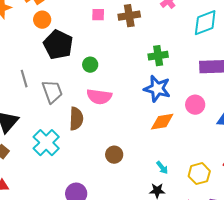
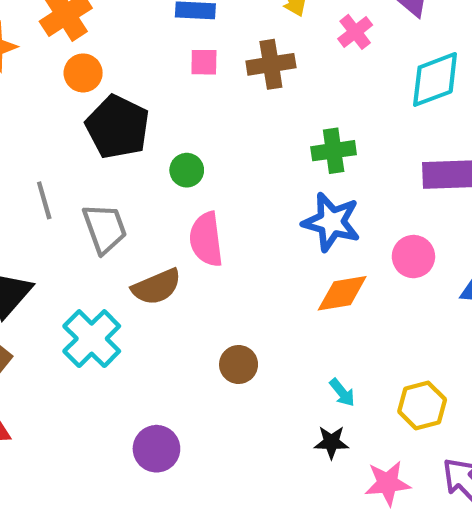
pink semicircle: (99, 97) -> (206, 239), turned 75
brown semicircle: (76, 119) -> (156, 287), turned 65

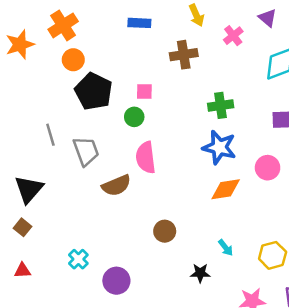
pink square: (204, 62) -> (144, 91), moved
cyan cross: (92, 339) -> (78, 259), moved, size x0.6
black star: (331, 442) -> (200, 273), moved

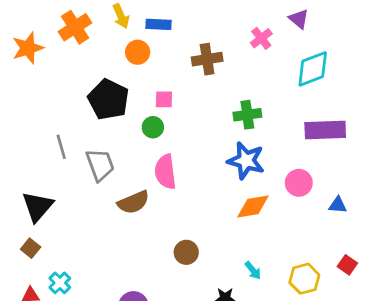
yellow arrow: (196, 15) -> (121, 16), moved
orange circle: (73, 60) -> (138, 52), moved
cyan cross: (78, 259) -> (60, 283), moved

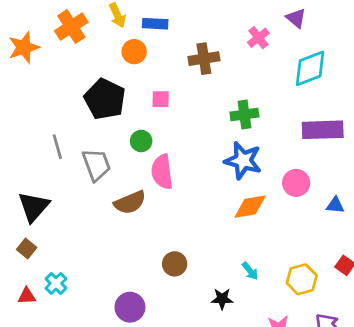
green circle: (153, 127) -> (141, 141), moved
brown circle: (186, 252) -> (175, 264), moved

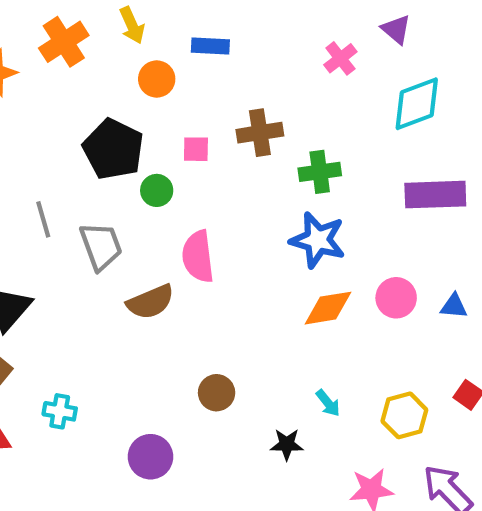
blue rectangle: (155, 24) -> (210, 46), moved
brown cross: (204, 59) -> (260, 133), moved
green circle: (141, 141) -> (157, 190), moved
pink circle: (296, 183) -> (396, 298), moved
cyan cross: (56, 283) -> (60, 411), moved, turned -35

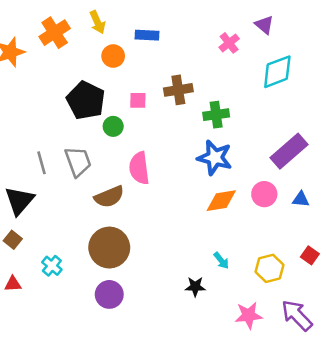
purple rectangle: (435, 195) -> (289, 151), moved, turned -39
gray line: (43, 219) -> (42, 163), moved
brown circle: (217, 393) -> (109, 248), moved, size x1.8
cyan cross: (60, 411) -> (52, 266), turned 30

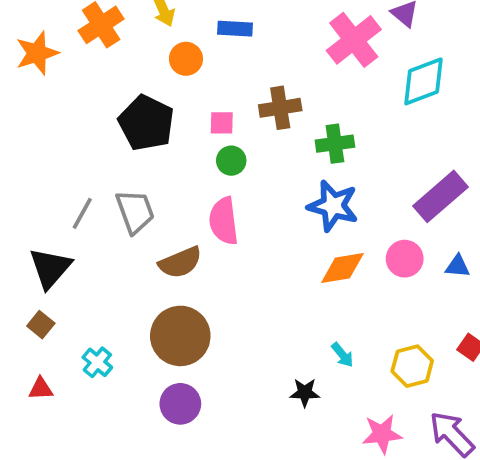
pink cross: (229, 43) -> (354, 40), size x1.8
green circle: (113, 126) -> (231, 161), moved
gray line: (42, 163) -> (82, 213), turned 45

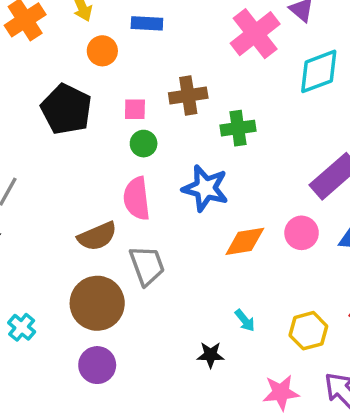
blue star: (333, 206) -> (205, 188), moved
gray trapezoid: (135, 212) -> (147, 265), moved

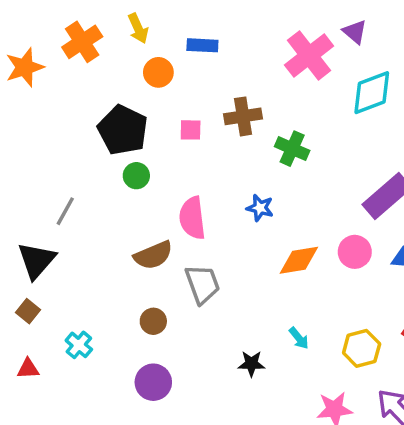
green cross: (238, 128) -> (292, 149), turned 32
green circle: (144, 144) -> (136, 176), moved
blue star: (205, 188) -> (260, 208), size x0.6
brown circle: (97, 303) -> (153, 321), size x0.5
black star: (211, 355) -> (251, 364), moved

